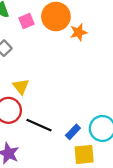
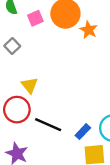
orange star: (79, 32) -> (89, 30), turned -30

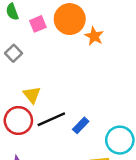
black line: (48, 125) -> (51, 119), moved, turned -48
blue rectangle: (83, 132) -> (81, 125), moved

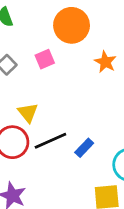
pink square: (38, 24) -> (45, 59), moved
orange star: (94, 36) -> (105, 62), moved

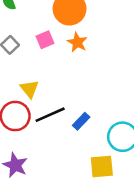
orange star: (105, 62) -> (77, 42), moved

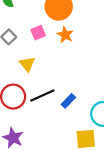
yellow triangle: (29, 89) -> (27, 64), moved

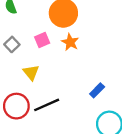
blue rectangle: (68, 101) -> (97, 90), moved

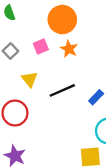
black line: (47, 105) -> (62, 90), moved

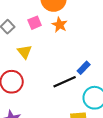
black line: (62, 90) -> (65, 82), moved

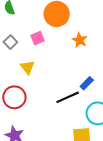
orange star: (60, 25) -> (80, 40), moved

